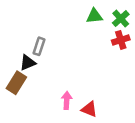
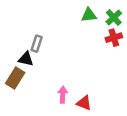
black triangle: (28, 63) -> (26, 59), turned 35

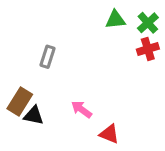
black triangle: (26, 59) -> (34, 115), moved
pink arrow: (63, 95) -> (81, 109), moved, turned -56

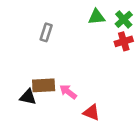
gray rectangle: (47, 57) -> (46, 32), moved
brown rectangle: (20, 102) -> (44, 85), moved, turned 55

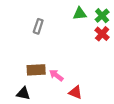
red cross: (124, 41) -> (102, 34), turned -32
black triangle: (28, 97) -> (23, 93), moved

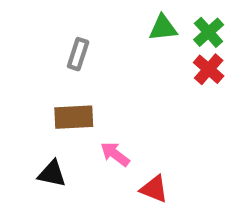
brown rectangle: (36, 70) -> (74, 117), moved
black triangle: (23, 93) -> (52, 174), moved

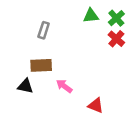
black triangle: (52, 174) -> (25, 86), moved
red triangle: (154, 189) -> (96, 105), moved

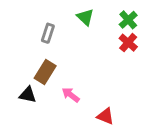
green triangle: (91, 16) -> (85, 17), moved, turned 49
brown rectangle: (41, 65) -> (45, 72), turned -55

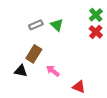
green triangle: (85, 17) -> (57, 25), moved
gray rectangle: (48, 33) -> (36, 25), turned 48

